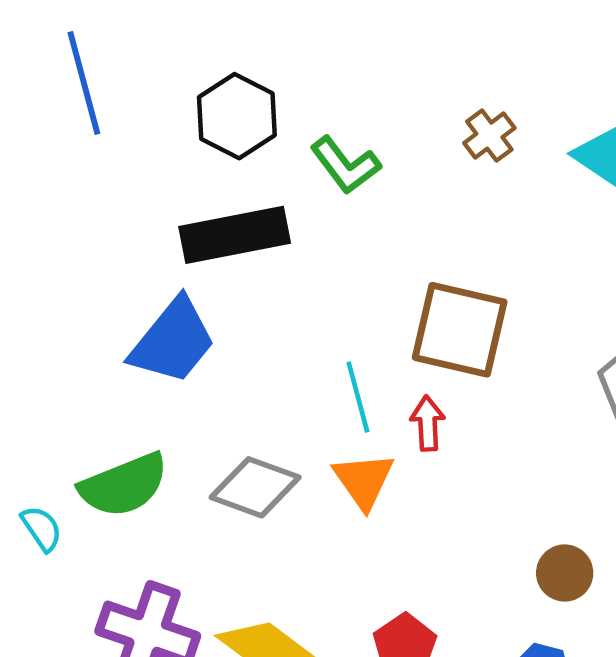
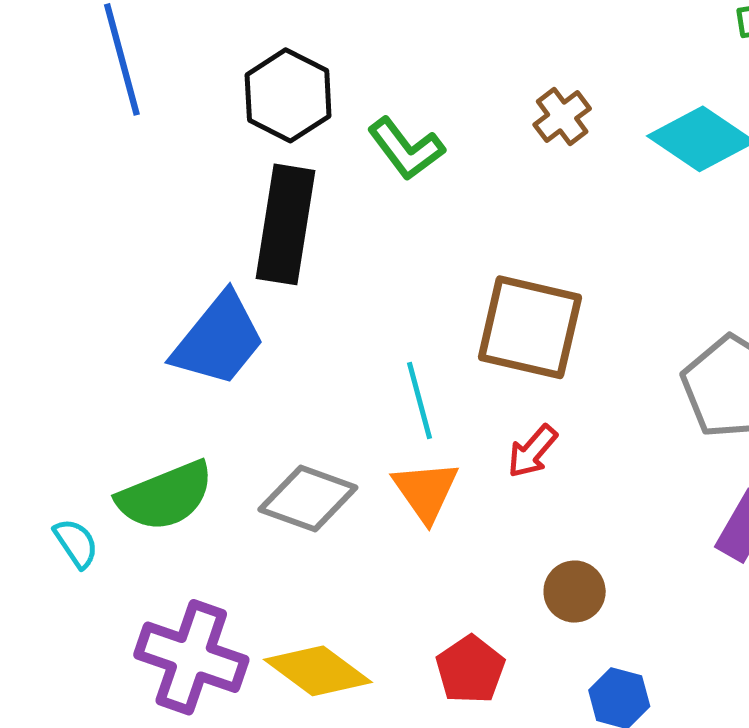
black rectangle: (235, 235) -> (286, 224), turned -70
red arrow: (428, 423) -> (532, 451), moved, turned -136
brown circle: (565, 573) -> (575, 592), moved

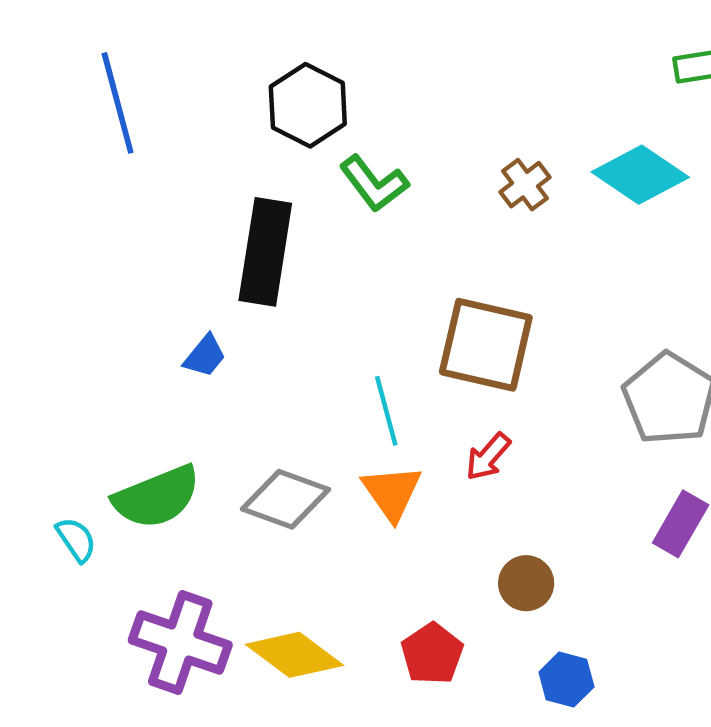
black hexagon: (288, 95) -> (308, 105), moved
brown cross: (562, 117) -> (525, 185), moved
blue trapezoid: (219, 340) -> (205, 356), size x0.5

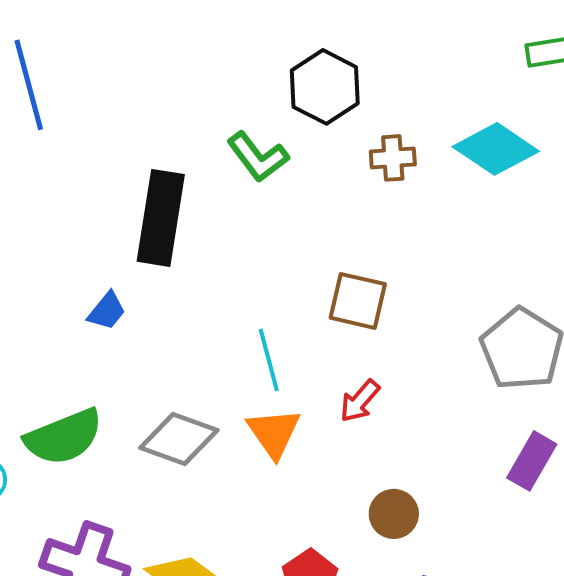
black hexagon: (308, 105) -> (325, 87), moved
brown cross: (525, 185) -> (393, 158), turned 33
brown square: (486, 345) -> (358, 301), size x0.7

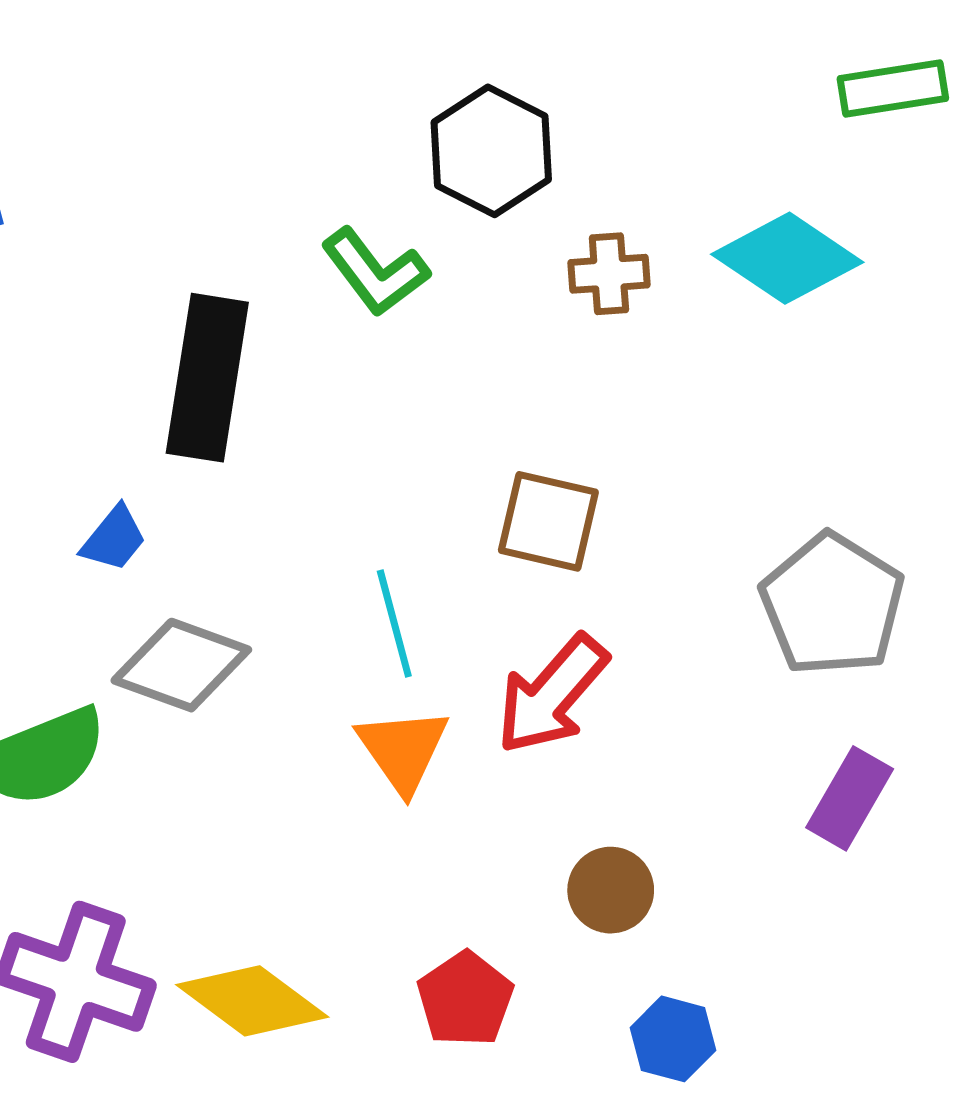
red arrow: (360, 401) -> (552, 694), size x1.6
gray diamond: (179, 439) -> (181, 665), moved

